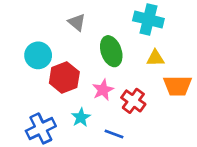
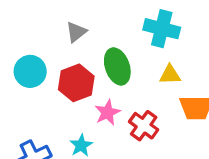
gray triangle: (77, 22) -> (76, 32), turned 42
red hexagon: (64, 77) -> (76, 83), moved

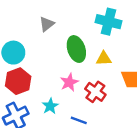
yellow triangle: (170, 75) -> (104, 59), moved
red hexagon: (76, 83) -> (18, 81), moved

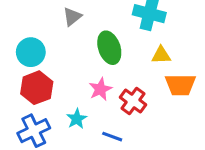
yellow triangle: (104, 59) -> (161, 55), moved

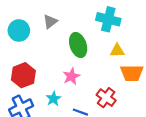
cyan circle: (31, 52) -> (19, 30), moved
red cross: (133, 101) -> (106, 98), moved

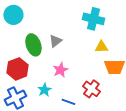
gray triangle: (50, 22) -> (55, 41), moved
cyan circle: (19, 30) -> (13, 15), moved
green ellipse: (78, 45) -> (33, 45), moved

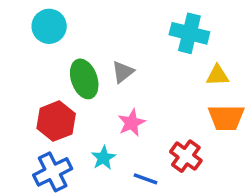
yellow triangle: (101, 47) -> (217, 75), moved

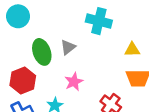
cyan cross: (189, 33) -> (99, 21), moved

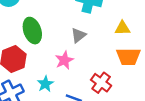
gray triangle: (68, 47) -> (79, 35), moved

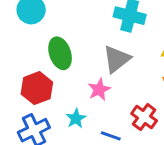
gray triangle: (79, 35) -> (117, 59), size x1.5

